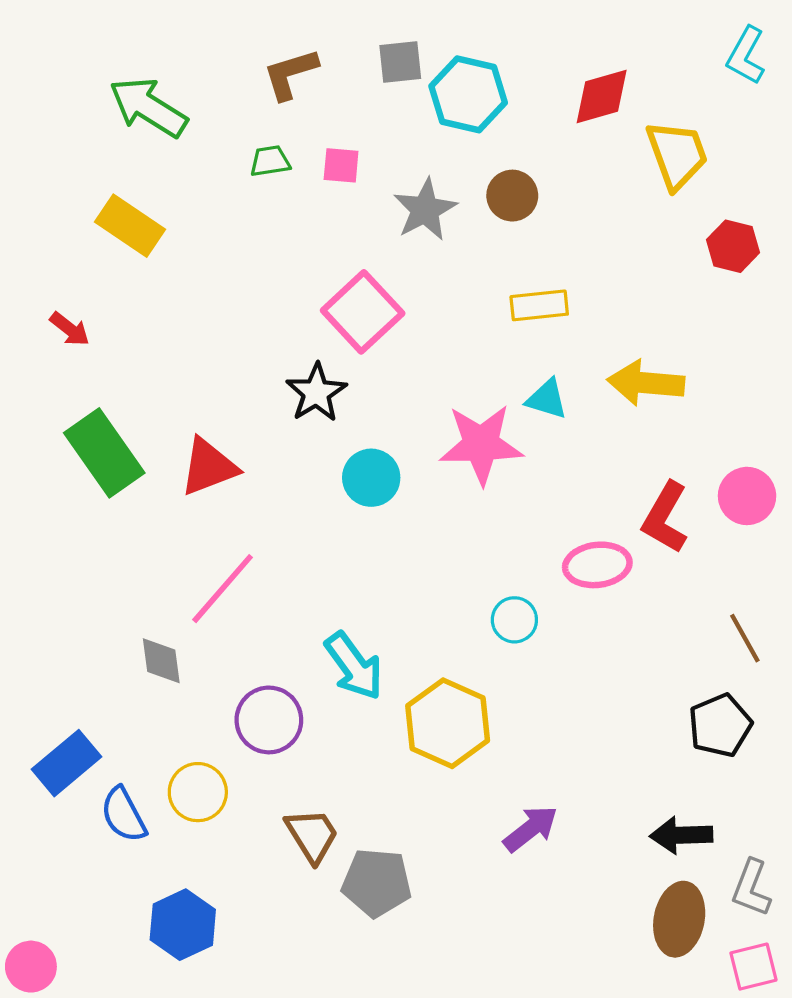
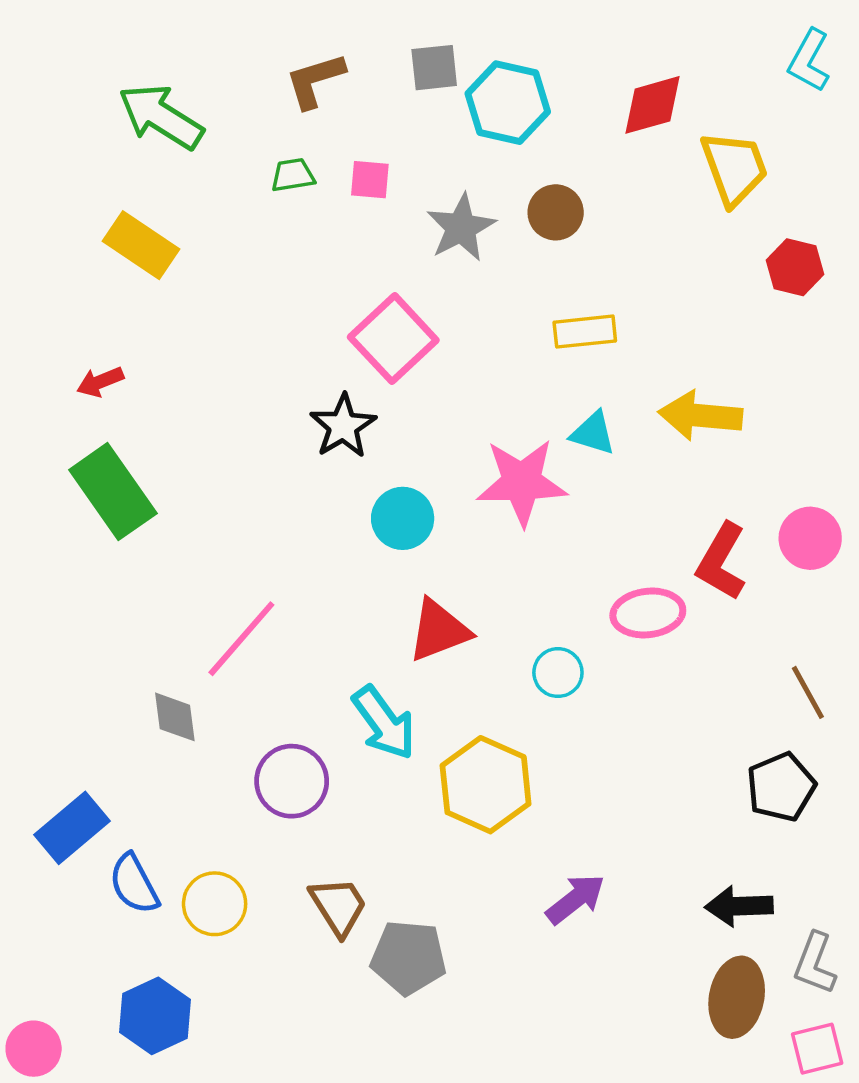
red arrow: (70, 329) -> (100, 382), moved, turned 120
red triangle: (209, 467) -> (439, 631), moved
yellow circle: (198, 792) -> (215, 904), moved
blue hexagon: (183, 925) -> (155, 1016), moved

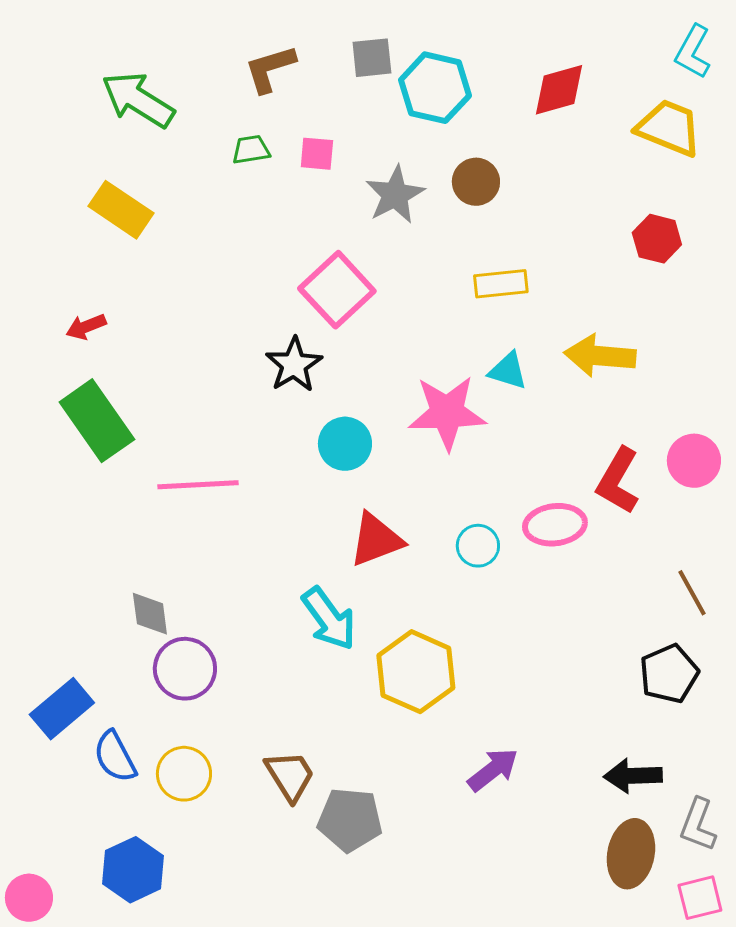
yellow trapezoid: (734, 168) -> (669, 128), moved, turned -48
red hexagon: (795, 267) -> (657, 239), moved
pink line: (241, 639) -> (198, 485), moved, turned 46
cyan circle: (558, 673) -> (478, 546), moved
purple circle: (292, 781) -> (185, 669), moved

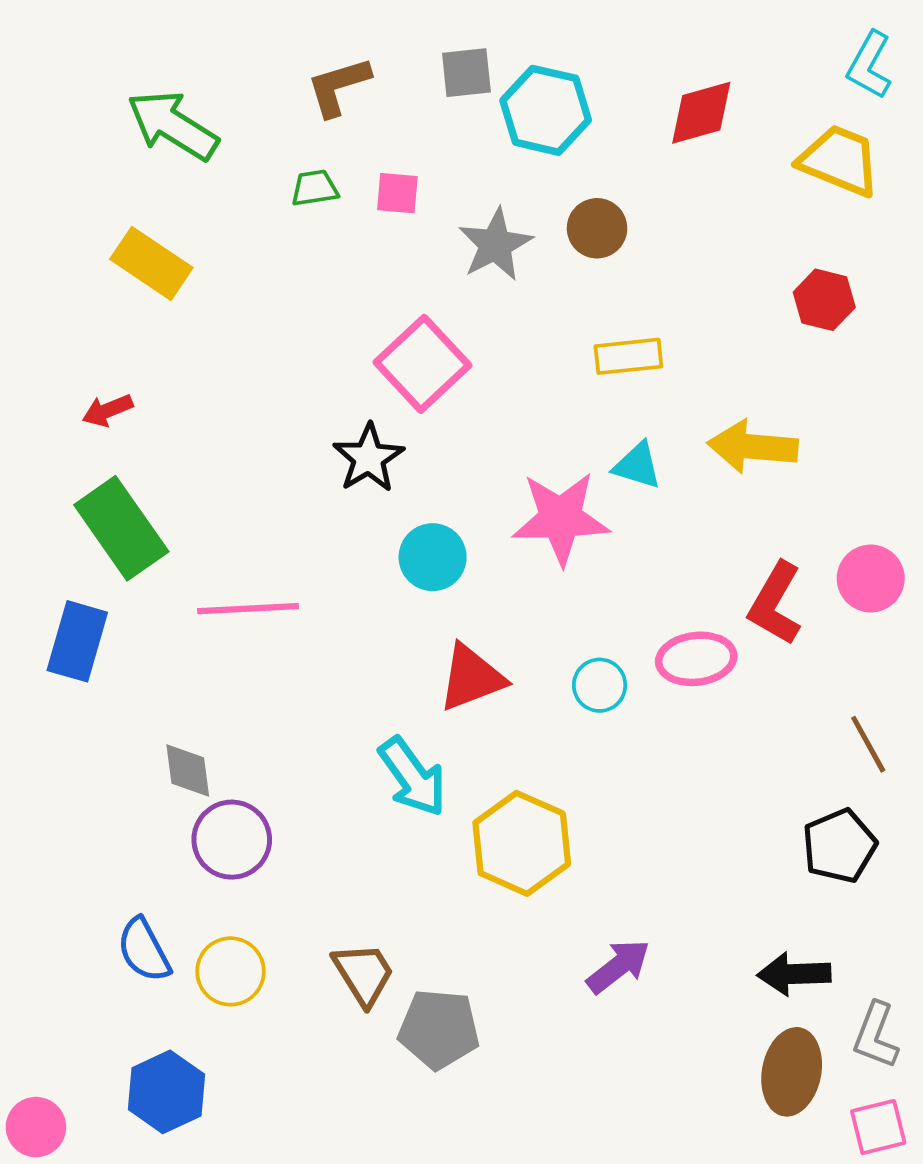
blue rectangle: (62, 709) -> (77, 641), moved, turned -34

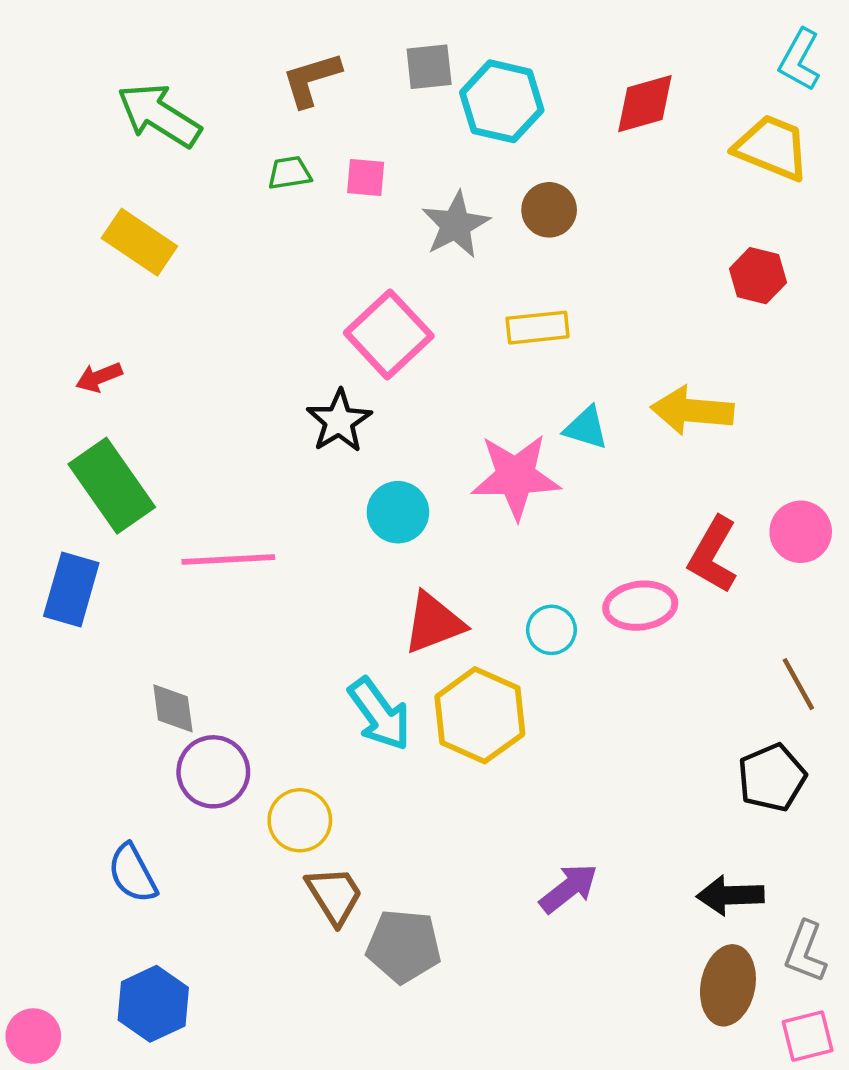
yellow rectangle: (628, 356) -> (538, 328), moved
yellow hexagon: (522, 843) -> (480, 715), moved
yellow circle: (230, 971) -> (300, 820), moved

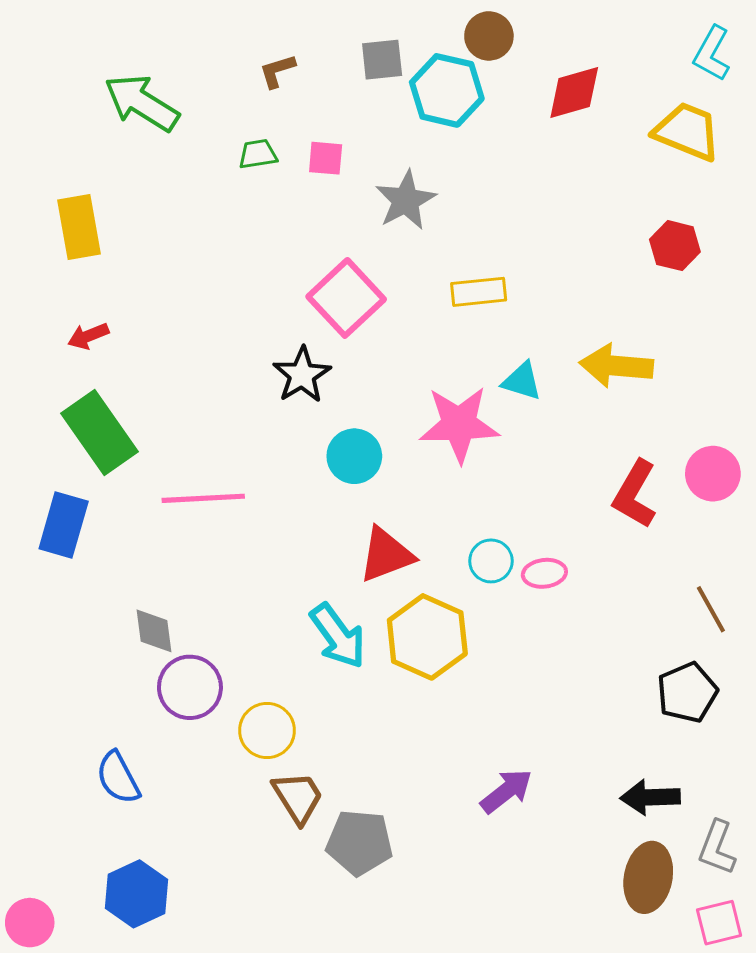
brown L-shape: (311, 79) -> (277, 71), size x0.7
brown circle: (549, 210) -> (489, 36), moved
yellow rectangle: (139, 242) -> (79, 227), moved, turned 46
pink ellipse: (640, 606) -> (544, 573), moved, size x0.7

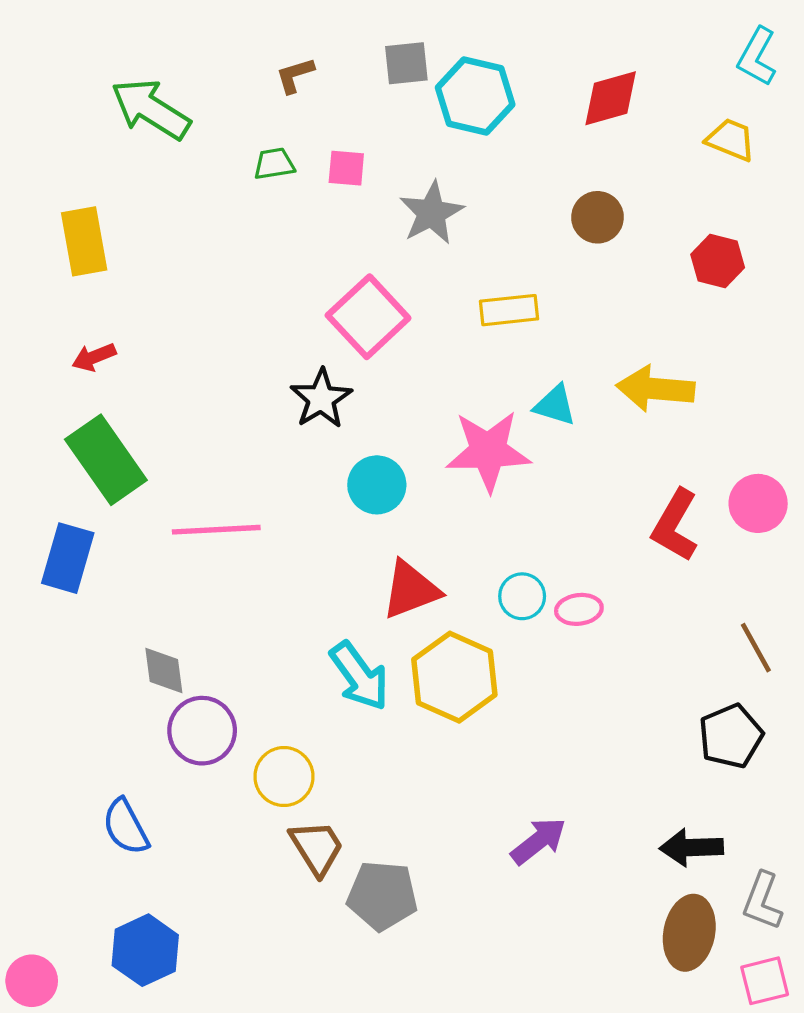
brown circle: (489, 36) -> (597, 217), moved
yellow trapezoid: (687, 132) -> (731, 140), size x0.7

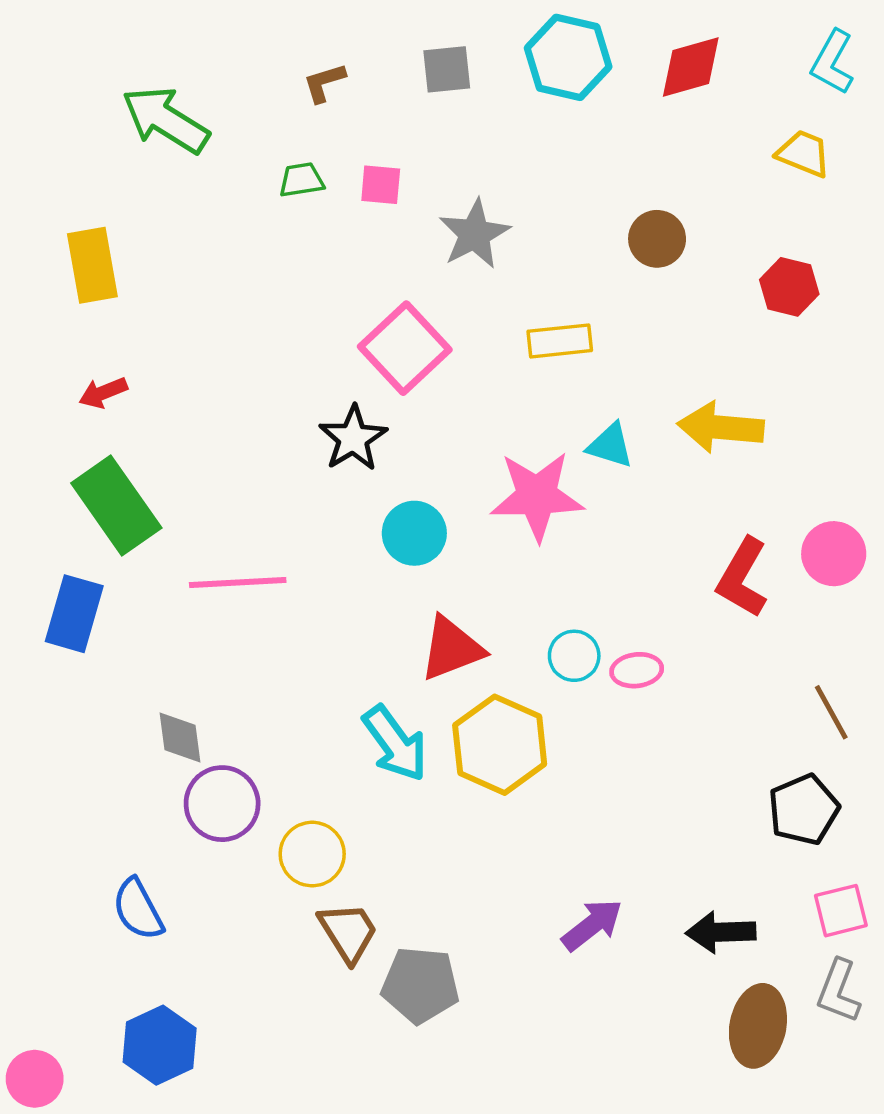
cyan hexagon: (475, 96) -> (568, 57), moved
red diamond: (611, 98) -> (691, 67), moved
black arrow: (691, 848) -> (721, 932), moved
pink square: (765, 981) -> (841, 911), moved

